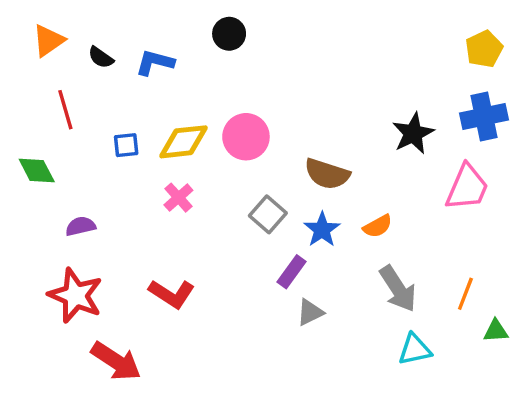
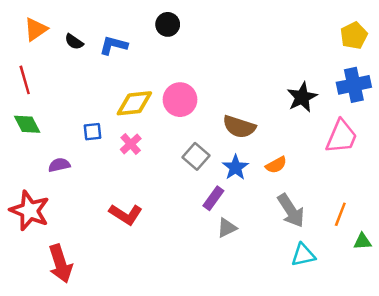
red line: (65, 110) -> (25, 80), moved
blue square: (126, 145) -> (92, 132), moved
red star: (75, 295) -> (30, 211), moved
red arrow: (116, 361) -> (60, 264), moved, turned 39

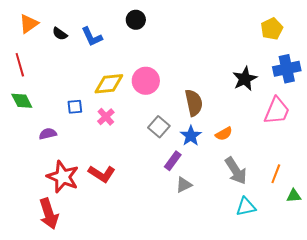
yellow pentagon: (354, 35) -> (272, 29), moved
blue L-shape: (113, 45) -> (92, 37), turned -130
brown semicircle: (239, 127) -> (194, 103), turned -120
red star: (30, 211) -> (63, 177), moved

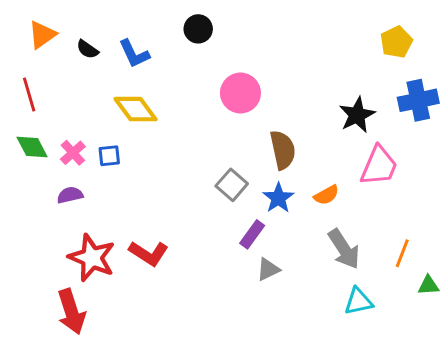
pink circle: (146, 81) -> (240, 93), moved
yellow diamond: (109, 84) -> (136, 109), moved, turned 60
pink trapezoid: (277, 111) -> (379, 166), moved
pink cross: (106, 117) -> (73, 153), moved

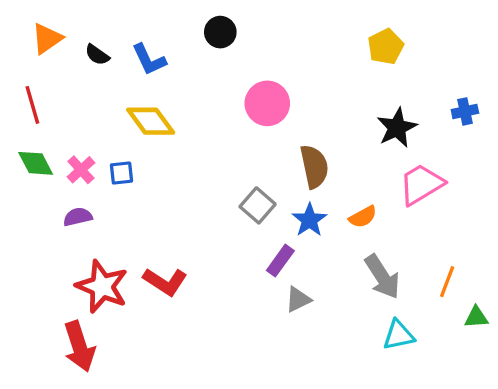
yellow pentagon: (396, 42) -> (386, 47), moved
blue cross: (418, 100) -> (465, 111), size x0.6
pink trapezoid: (379, 166) -> (421, 184), turned -144

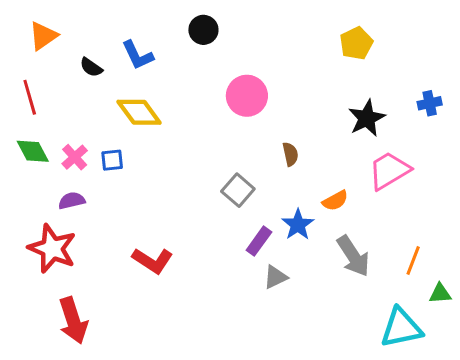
black semicircle: (97, 55) -> (91, 67), moved
brown semicircle: (314, 167) -> (290, 154), size x0.6
blue star: (309, 220) -> (298, 225), moved
red star: (102, 286) -> (52, 249), moved
cyan triangle: (399, 335) -> (401, 328), moved, size x1.4

